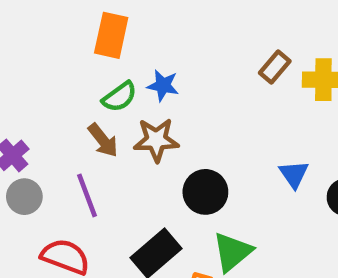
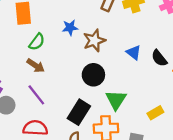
blue star: (163, 86) -> (70, 28), moved
brown star: (156, 140) -> (94, 41), moved

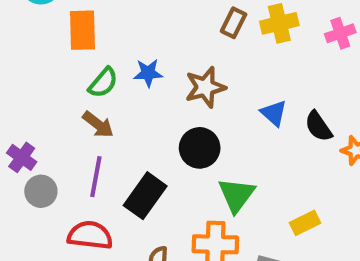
blue star: (70, 28) -> (148, 73), moved
purple line: (36, 95) -> (96, 177), turned 45
black rectangle: (79, 112) -> (145, 196), moved

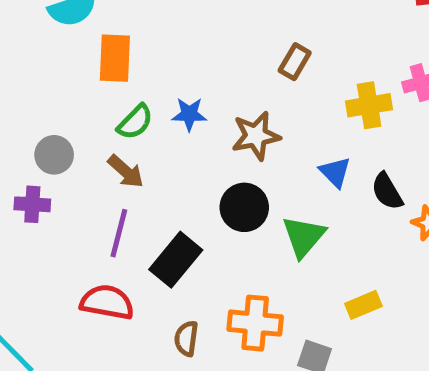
yellow cross: (279, 23) -> (369, 105), moved
purple cross: (22, 157) -> (32, 204), turned -36
gray circle: (41, 191) -> (54, 155), moved
green triangle: (236, 195) -> (304, 236), moved

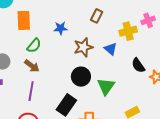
blue star: (189, 114) -> (61, 28), moved
blue triangle: (335, 172) -> (111, 49), moved
black rectangle: (176, 260) -> (66, 105), moved

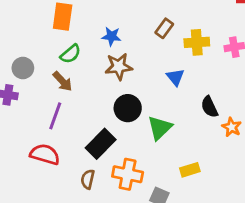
yellow cross: (128, 31) -> (197, 42), moved
brown star: (83, 47) -> (119, 67), moved

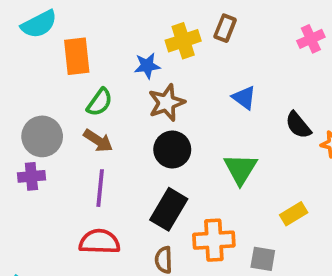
brown rectangle: (164, 28) -> (225, 28), moved
yellow cross: (197, 42) -> (183, 41), moved
gray circle: (23, 68) -> (42, 136), size x1.4
black circle: (128, 108) -> (172, 150), moved

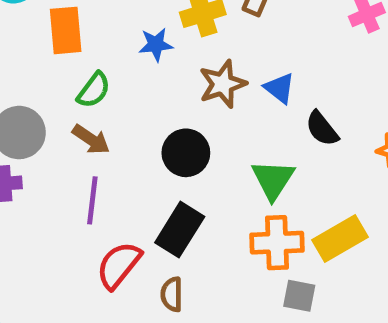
brown star: (167, 103) -> (223, 84), moved
black semicircle: (298, 125) -> (322, 129), moved
yellow rectangle: (294, 214) -> (340, 239), size x1.5
orange cross: (214, 240) -> (277, 243), moved
red semicircle: (99, 242) -> (119, 265), moved, turned -54

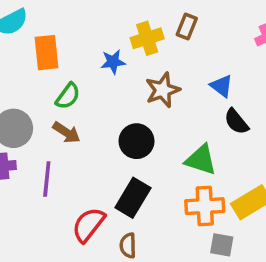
blue triangle: (279, 88) -> (222, 86), moved
green triangle: (273, 180) -> (201, 160), turned -44
purple line: (92, 200) -> (47, 179), moved

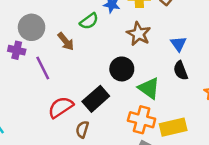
brown star: (163, 90) -> (139, 34), turned 30
green semicircle: (68, 96) -> (89, 21), moved
black circle: (137, 141) -> (122, 69), moved
purple line: (47, 179) -> (43, 68), turned -50

